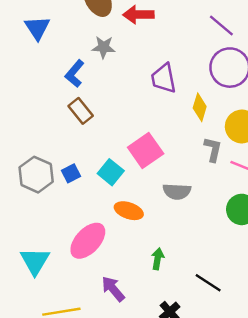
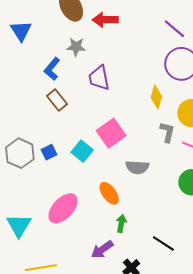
purple trapezoid: (164, 78) -> (99, 78), moved
orange ellipse: (129, 211) -> (109, 193), moved, turned 35
purple arrow: (113, 289) -> (102, 249), moved, turned -85

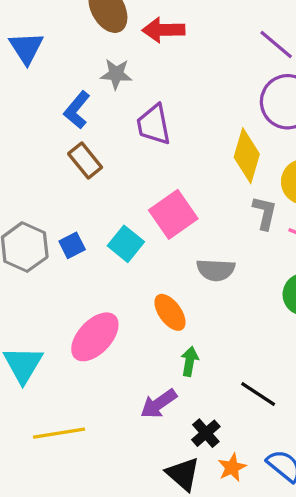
yellow diamond: (156, 97) -> (247, 156), size x1.4

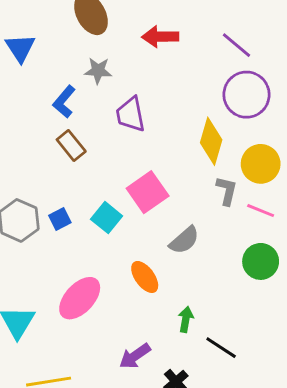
red arrow: (163, 30) -> (160, 37), moved
gray semicircle: (216, 270) -> (184, 240), turned -44
green arrow: (190, 361) -> (186, 319), moved

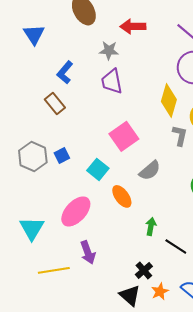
gray star: (98, 71) -> (109, 50), moved
brown rectangle: (71, 146) -> (55, 103), moved
cyan square: (107, 218) -> (98, 169), moved
purple arrow: (135, 356) -> (88, 252), moved, turned -75

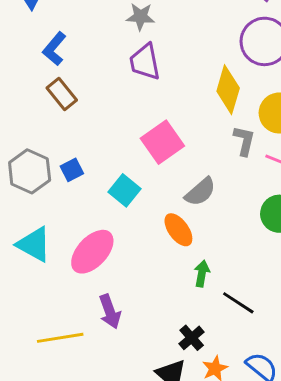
blue L-shape: (65, 72) -> (54, 49), moved
orange ellipse: (122, 196) -> (178, 230), moved
cyan triangle: (32, 228) -> (34, 244), moved, turned -32

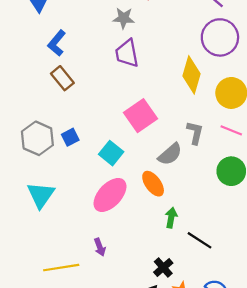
gray L-shape: (244, 141) -> (195, 133), moved
cyan triangle: (34, 244) -> (41, 195), turned 36
pink ellipse: (92, 252) -> (110, 195), moved
purple arrow: (110, 312) -> (100, 247), size x0.7

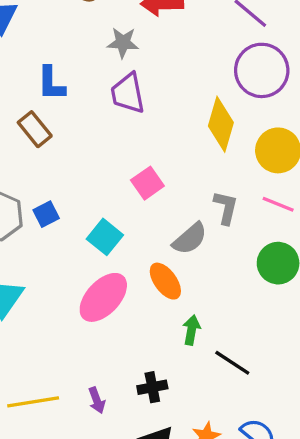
blue L-shape: (57, 43) -> (51, 83), moved, turned -40
pink square: (141, 116) -> (147, 183), size x0.7
purple arrow: (100, 247) -> (97, 400), moved
black cross: (163, 268) -> (152, 387), moved, turned 30

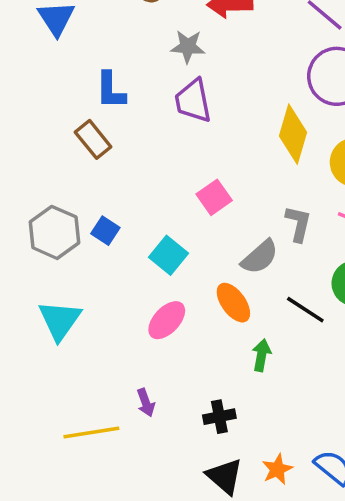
blue square: (46, 214) -> (105, 231), turned -30
pink ellipse: (103, 297) -> (167, 320), size x0.7
black line: (232, 363) -> (305, 310), moved
purple arrow: (97, 400) -> (146, 403), moved

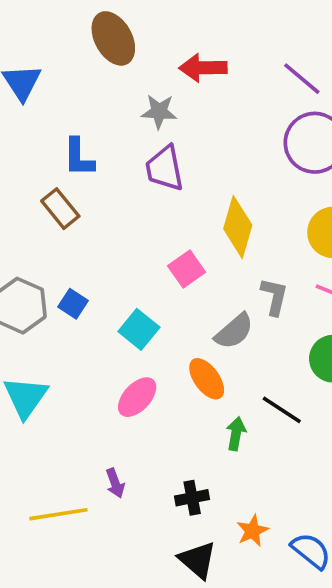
yellow diamond: (293, 134) -> (238, 227), moved
black line: (305, 310) -> (282, 410), moved
orange star: (277, 469) -> (252, 531), moved

